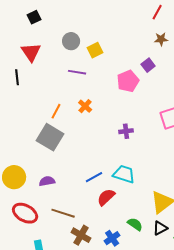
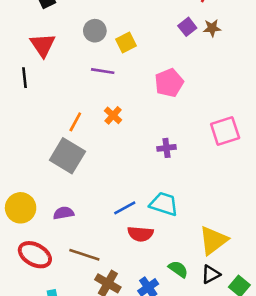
purple square: (148, 65) -> (187, 27), moved
red semicircle: (106, 197) -> (140, 234), turned -132

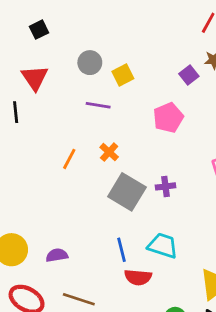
purple square: (187, 27) -> (189, 75), moved
gray square: (67, 156) -> (127, 192), moved
blue line: (125, 208) -> (121, 250), turned -75

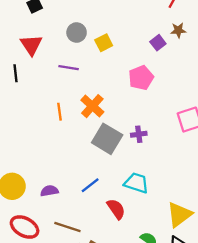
purple line: (98, 105) -> (69, 68), moved
orange cross: (109, 152) -> (92, 106), size x1.5
orange line: (69, 159) -> (60, 112), turned -36
blue line: (121, 250) -> (90, 185), moved, turned 66
red semicircle: (138, 277) -> (116, 209), turned -130

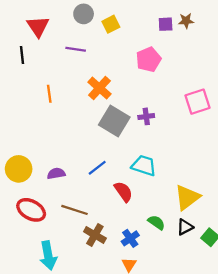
brown star: (178, 30) -> (186, 21), moved
purple square: (158, 43) -> (166, 24), turned 35
orange line: (60, 112) -> (49, 94), moved

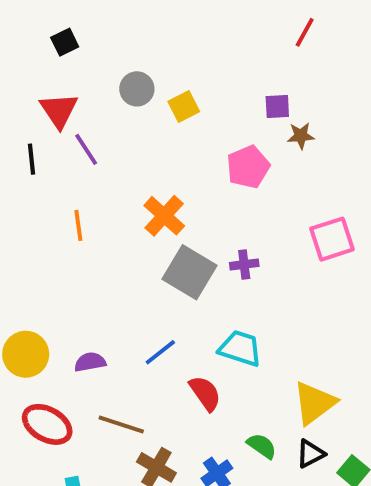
brown star: (186, 21) -> (301, 136), moved
purple line: (76, 49) -> (86, 149), moved, turned 48

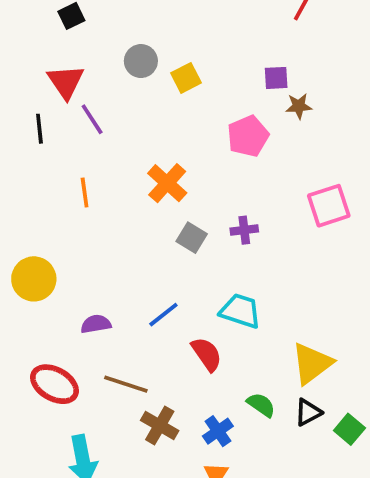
gray square: (190, 272) -> (192, 238), size x0.6
yellow circle: (26, 354) -> (34, 279), moved

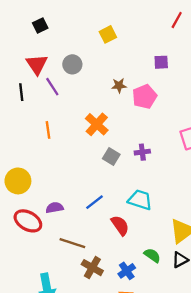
gray circle: (141, 61) -> (72, 64), moved
yellow square: (186, 78) -> (108, 34), moved
brown star: (299, 106) -> (119, 85), moved
red ellipse: (54, 384) -> (28, 221), moved

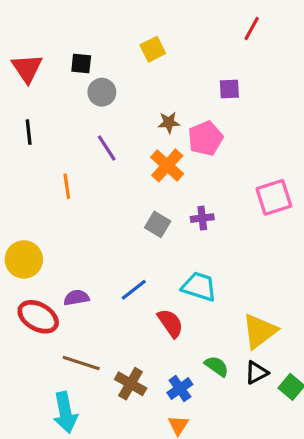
black square: (40, 26) -> (81, 64), moved, turned 32
red triangle: (37, 64) -> (27, 68), moved
purple line: (52, 87) -> (107, 148), moved
orange cross: (97, 124) -> (167, 165), moved
brown line: (72, 243) -> (81, 363), moved

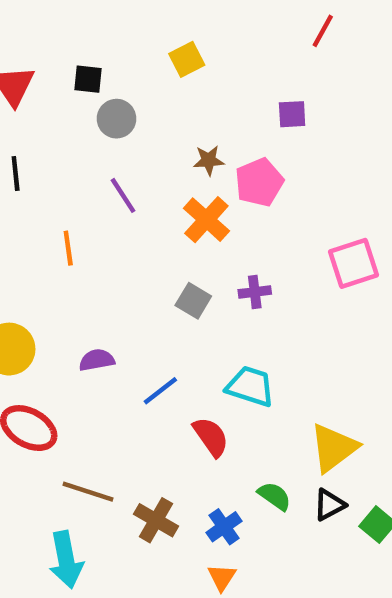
purple semicircle: (76, 298) -> (97, 360), moved

